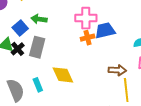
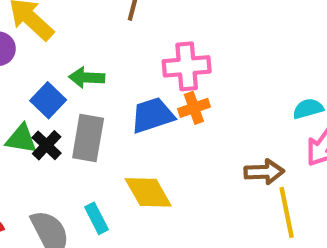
blue trapezoid: (105, 30) -> (152, 115), moved

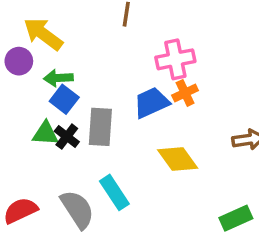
green arrow: (87, 78) -> (58, 78), moved
yellow diamond: (148, 192) -> (178, 159), moved
cyan rectangle: (97, 218) -> (114, 192), size x1.4

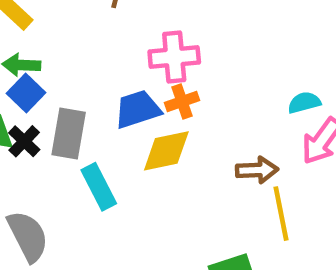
yellow diamond: (178, 159) -> (166, 151), moved, turned -72
cyan rectangle: (114, 192) -> (99, 187), moved

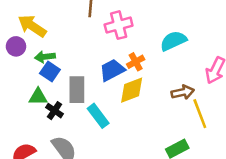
pink cross: (174, 57) -> (119, 25), moved
cyan semicircle: (304, 103) -> (173, 41), moved, size x1.5
black cross: (24, 141) -> (54, 111), moved

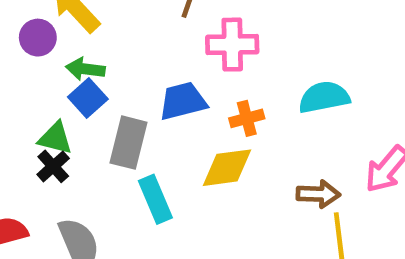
blue trapezoid: (112, 70) -> (183, 101), moved
black cross: (54, 111) -> (53, 166), moved

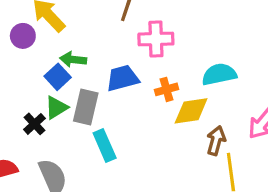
green arrow: (85, 69) -> (73, 60), moved
green triangle: (55, 138) -> (56, 108), moved, turned -45
yellow diamond: (227, 168) -> (191, 111), moved
brown arrow: (318, 194) -> (216, 141), turned -76

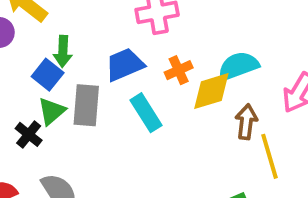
green arrow: (73, 60) -> (63, 51), turned -85
cyan semicircle: (219, 74) -> (238, 66), moved
cyan rectangle: (105, 146) -> (146, 113), moved

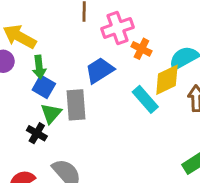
green arrow: (63, 51) -> (39, 67), moved
orange cross: (179, 70) -> (141, 49), moved, turned -30
cyan rectangle: (146, 113) -> (145, 99), moved

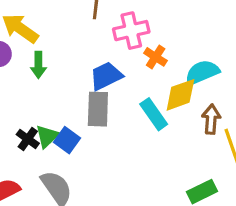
blue square: (44, 87) -> (67, 140), moved
gray rectangle: (76, 105) -> (98, 109), moved
green triangle: (51, 113) -> (47, 136), moved

